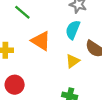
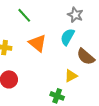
yellow triangle: (73, 61) -> (71, 76), moved

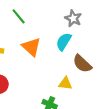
yellow triangle: (71, 76) -> (65, 83), turned 32

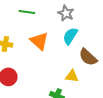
green line: (19, 16) -> (27, 12), turned -42
gray star: (73, 18) -> (66, 13), moved

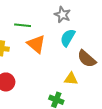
green line: (27, 12) -> (23, 25), moved

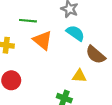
cyan semicircle: (68, 38) -> (75, 33), turned 96

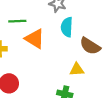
cyan semicircle: (75, 33) -> (67, 27), turned -114

